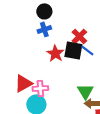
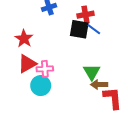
red cross: (79, 36) -> (86, 15), turned 35
red star: (55, 53) -> (24, 39), moved

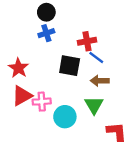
black square: (79, 29) -> (70, 66), moved
brown arrow: (99, 85) -> (100, 81), moved
cyan circle: (41, 86) -> (65, 117), moved

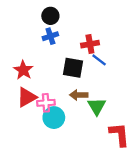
brown arrow: (100, 81) -> (79, 95), moved
cyan circle: (65, 117) -> (54, 118), moved

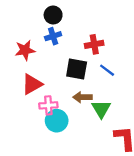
blue line: (99, 60) -> (107, 70), moved
red star: (23, 70) -> (25, 50), moved, turned 30
red triangle: (27, 97) -> (32, 84), moved

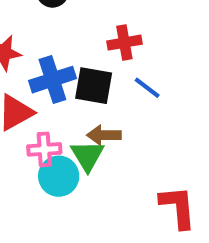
blue cross: (53, 36) -> (52, 80), moved, size x1.5
green triangle: (101, 109) -> (87, 156), moved

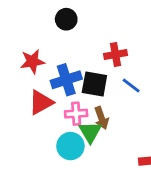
brown arrow: (104, 135) -> (101, 118), turned -110
pink cross: (44, 149) -> (76, 114), moved

